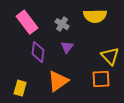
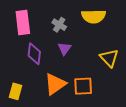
pink rectangle: (27, 22) -> (23, 23), turned 30
orange square: (101, 79) -> (83, 86), moved

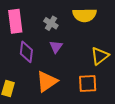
yellow triangle: (109, 58) -> (100, 56), turned 36
orange square: (83, 86) -> (88, 83), moved

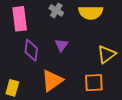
gray cross: (51, 23) -> (56, 10), moved

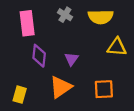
purple triangle: (62, 45) -> (71, 59), moved
yellow triangle: (106, 54) -> (117, 47), moved, turned 42

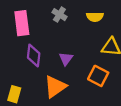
yellow semicircle: (101, 17) -> (95, 17), size x0.7
orange square: (104, 89) -> (98, 76), moved, turned 30

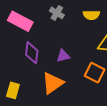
pink rectangle: (22, 23) -> (20, 21), turned -55
purple triangle: (66, 59) -> (63, 56), turned 40

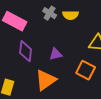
yellow semicircle: (91, 15) -> (71, 15), moved

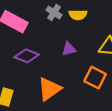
purple diamond: (26, 51) -> (27, 56), turned -75
purple triangle: (56, 54) -> (69, 49), moved

